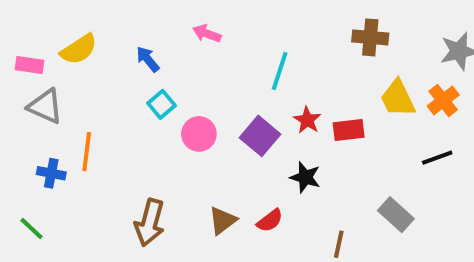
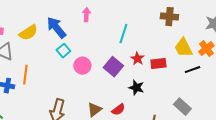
pink arrow: (207, 33) -> (86, 15), turned 72
yellow semicircle: (79, 49) -> (28, 33), moved
blue arrow: (148, 59) -> (56, 28), size x1.6
black line: (437, 158) -> (192, 70), moved

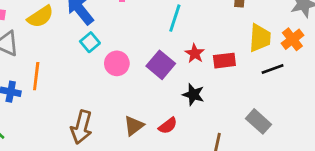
yellow trapezoid: (183, 48) -> (260, 38), turned -150

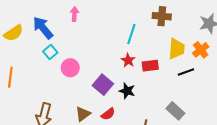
cyan line: (175, 18) -> (131, 34), moved
purple square: (161, 65) -> (103, 85), moved

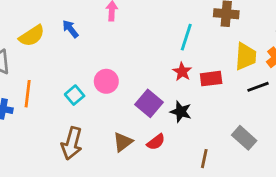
blue arrow: (43, 28) -> (70, 29), size x0.6
cyan square: (50, 52) -> (75, 95), moved

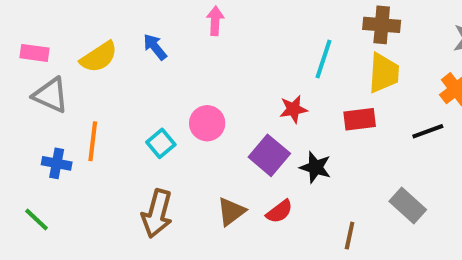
yellow trapezoid: (246, 56) -> (384, 73), moved
red star: (182, 72) -> (293, 109), moved, turned 30

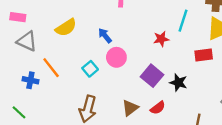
blue arrow: (155, 47) -> (105, 36), moved
yellow semicircle: (99, 57) -> (66, 27), moved
red star: (293, 109) -> (161, 39), moved
orange line: (93, 141) -> (51, 68), turned -45

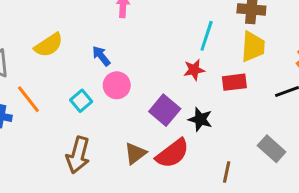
red star: (161, 39) -> (194, 70), moved
red semicircle: (158, 108) -> (172, 153), size x1.6

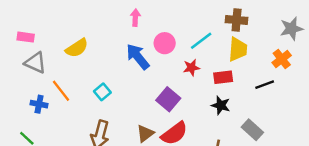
cyan line: (207, 36) -> (201, 41), turned 35
blue arrow: (101, 56) -> (138, 57), moved, size x1.6
pink circle: (117, 85) -> (165, 43), moved
black star: (200, 119) -> (221, 105), moved

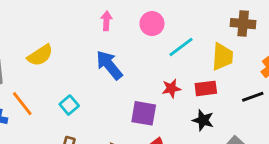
brown cross: (237, 20) -> (243, 24), moved
pink circle: (165, 43) -> (152, 24), moved
red star: (191, 68) -> (171, 88), moved
purple square: (168, 99) -> (144, 113), turned -30

